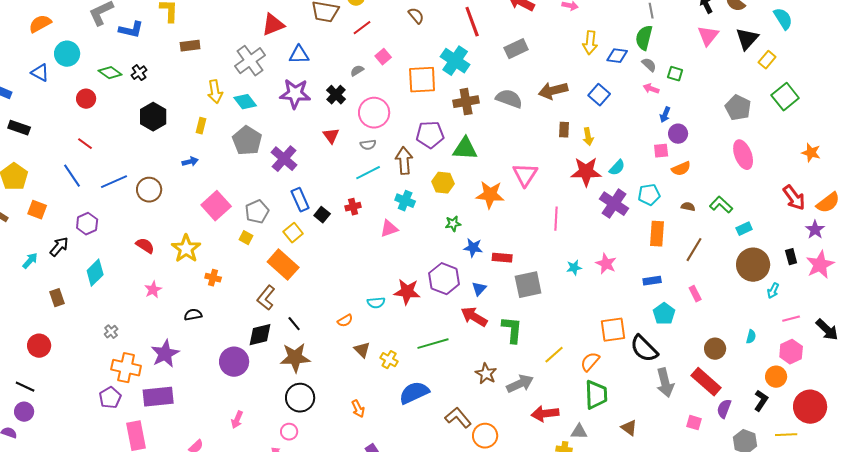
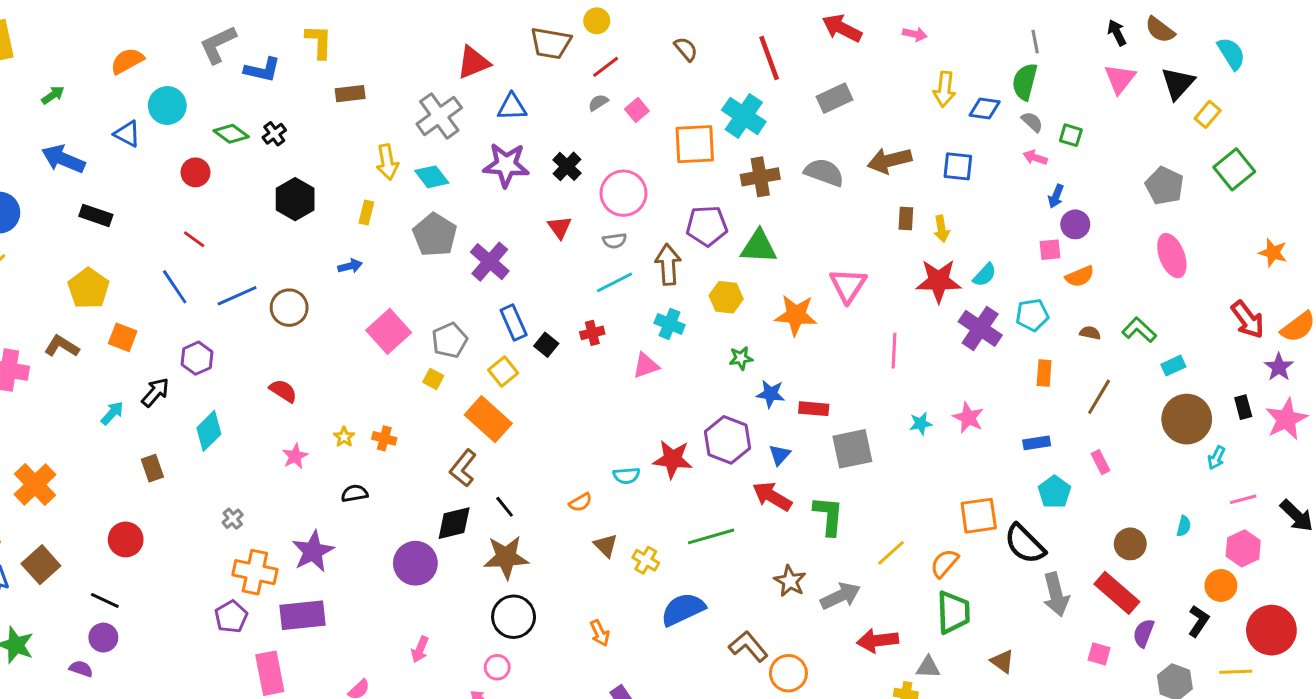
gray semicircle: (357, 71) -> (598, 103), moved
blue square: (599, 95) -> (958, 166), turned -35
orange rectangle: (657, 234) -> (1044, 373), size x0.7
yellow star: (186, 249) -> (344, 437), moved, size x0.5

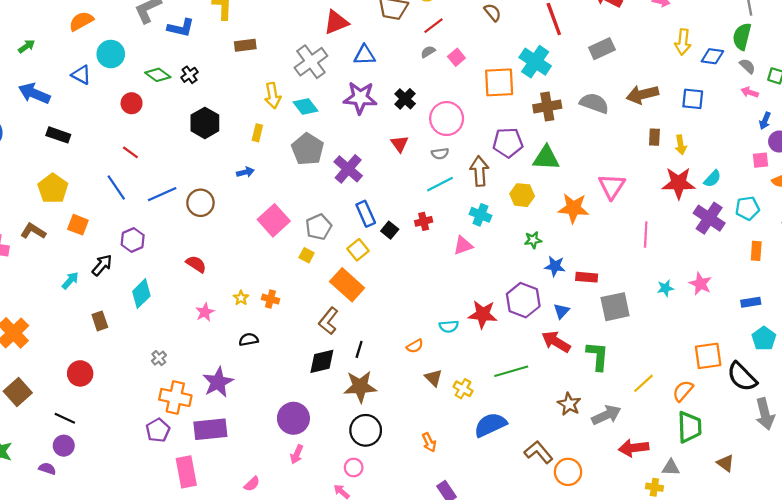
black line: (505, 507) -> (359, 349), turned 56
purple circle: (415, 563) -> (293, 418), moved

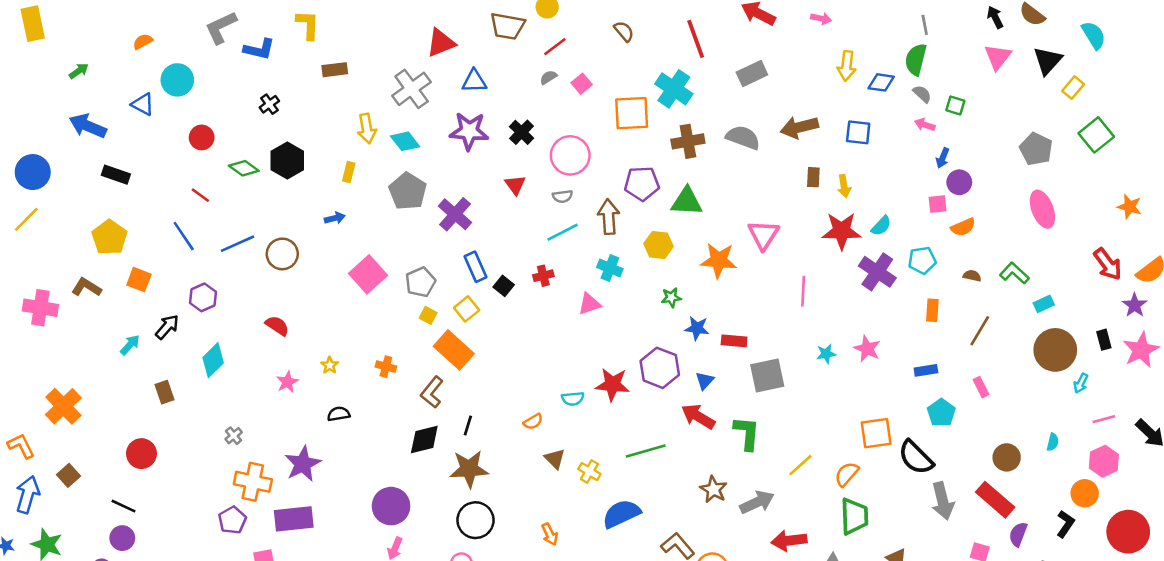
orange semicircle: (81, 21) -> (143, 41), size x0.7
green diamond: (158, 75) -> (244, 168), moved
yellow square: (307, 255) -> (428, 315), moved
orange cross: (270, 299) -> (386, 367), moved
brown square: (18, 392) -> (69, 475), size x0.7

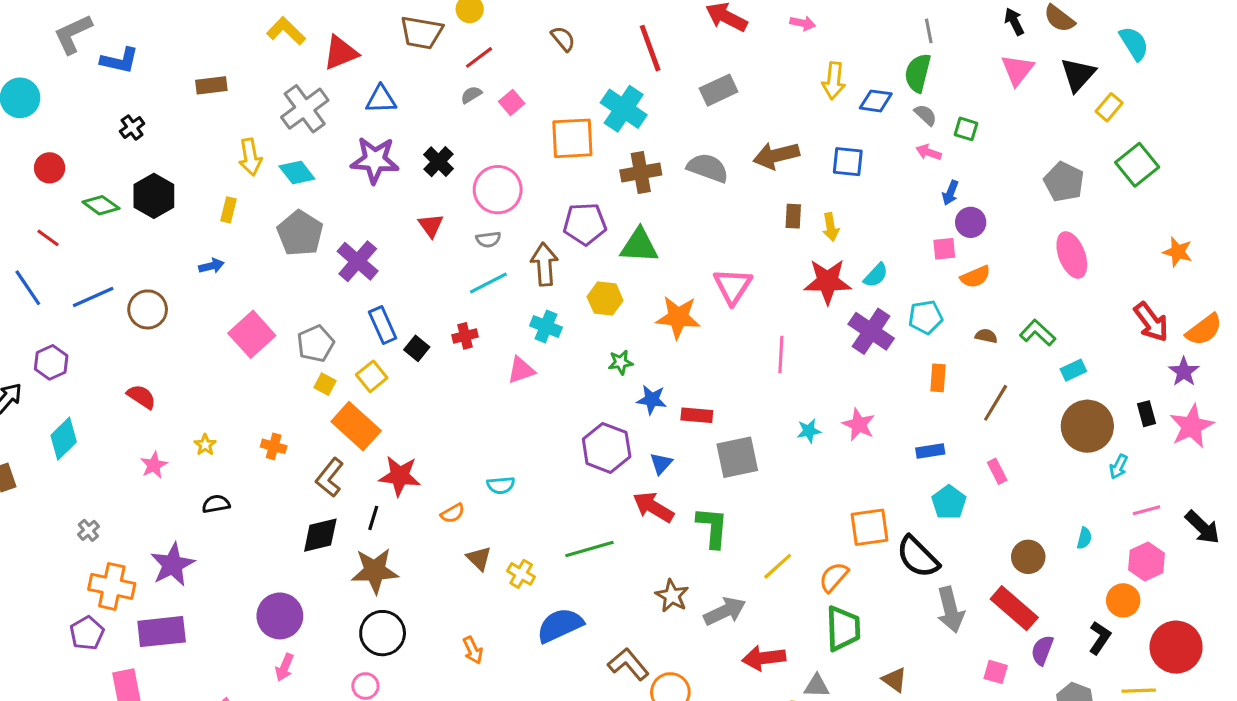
yellow L-shape: (308, 25) -> (286, 31), moved, turned -48
red star: (612, 384) -> (400, 476), moved

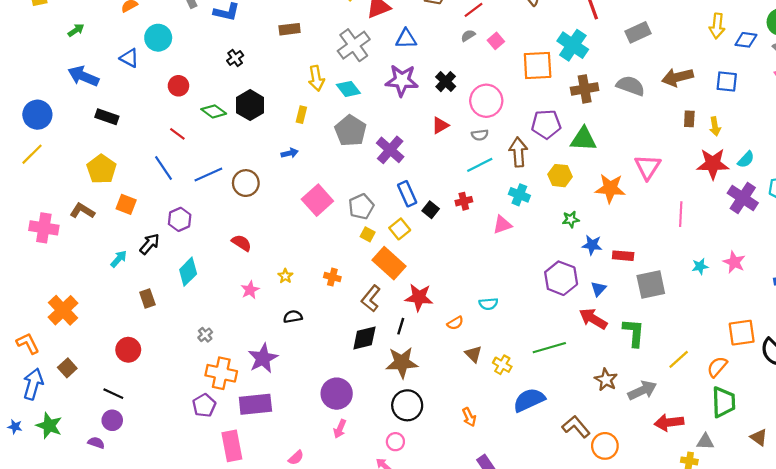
red triangle: (431, 225) -> (440, 125), turned 36

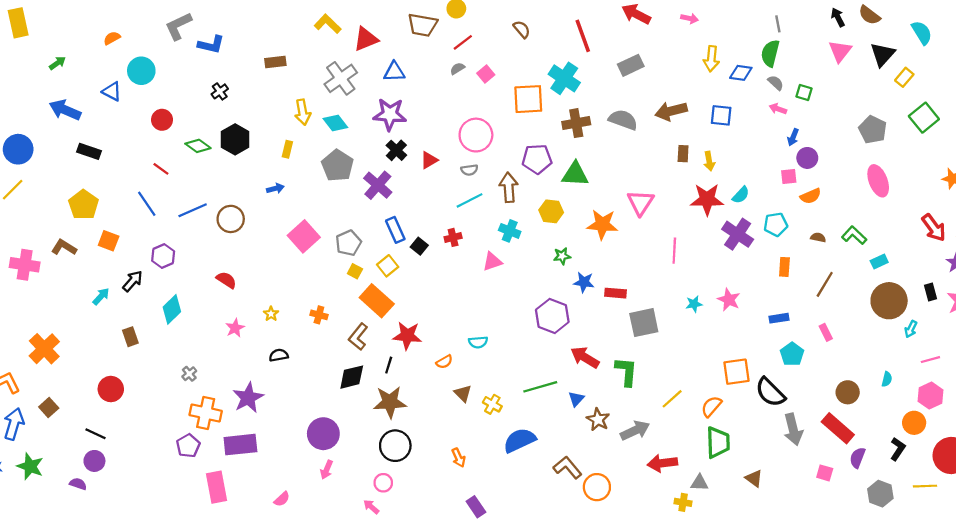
black cross: (446, 82) -> (396, 150), moved
blue triangle: (598, 289) -> (576, 399), moved

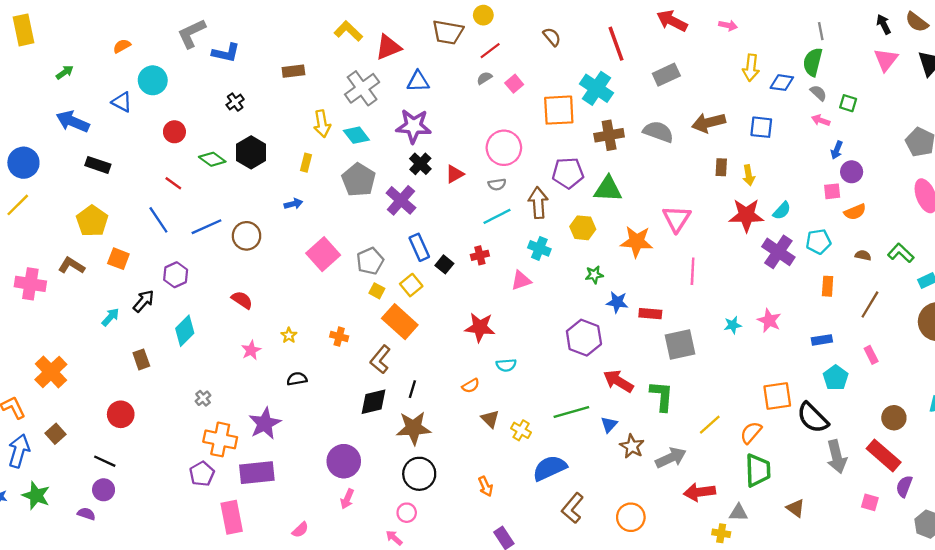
pink line: (674, 251) -> (693, 271), moved
red star: (407, 336) -> (480, 327), moved
brown L-shape: (567, 467) -> (573, 508), moved, turned -100

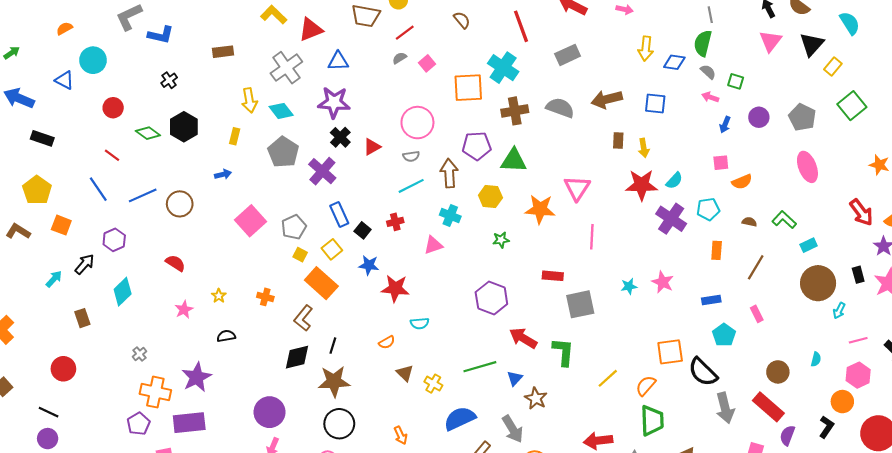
purple circle: (852, 172) -> (759, 117), moved
blue star: (617, 302) -> (369, 265), moved
gray arrow: (671, 458) -> (513, 429), moved, turned 84

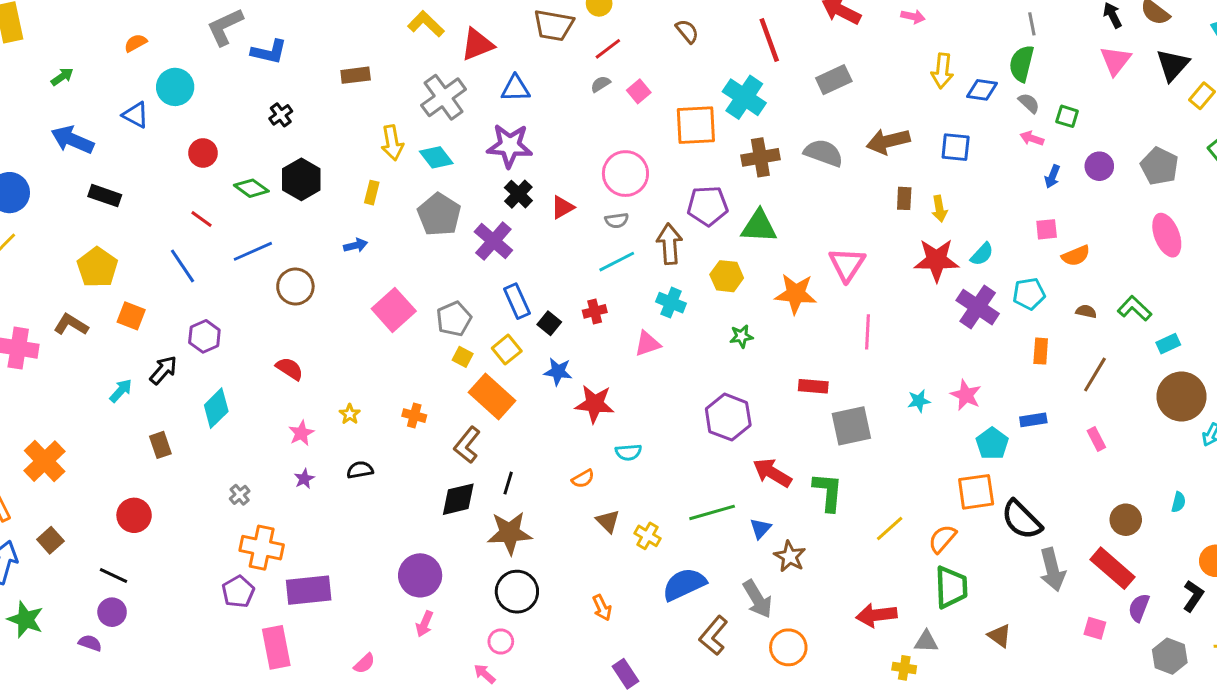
blue line: (143, 195) -> (253, 251), moved
cyan pentagon: (724, 335) -> (992, 443), moved
purple star: (197, 377) -> (304, 479), moved, size x0.5

